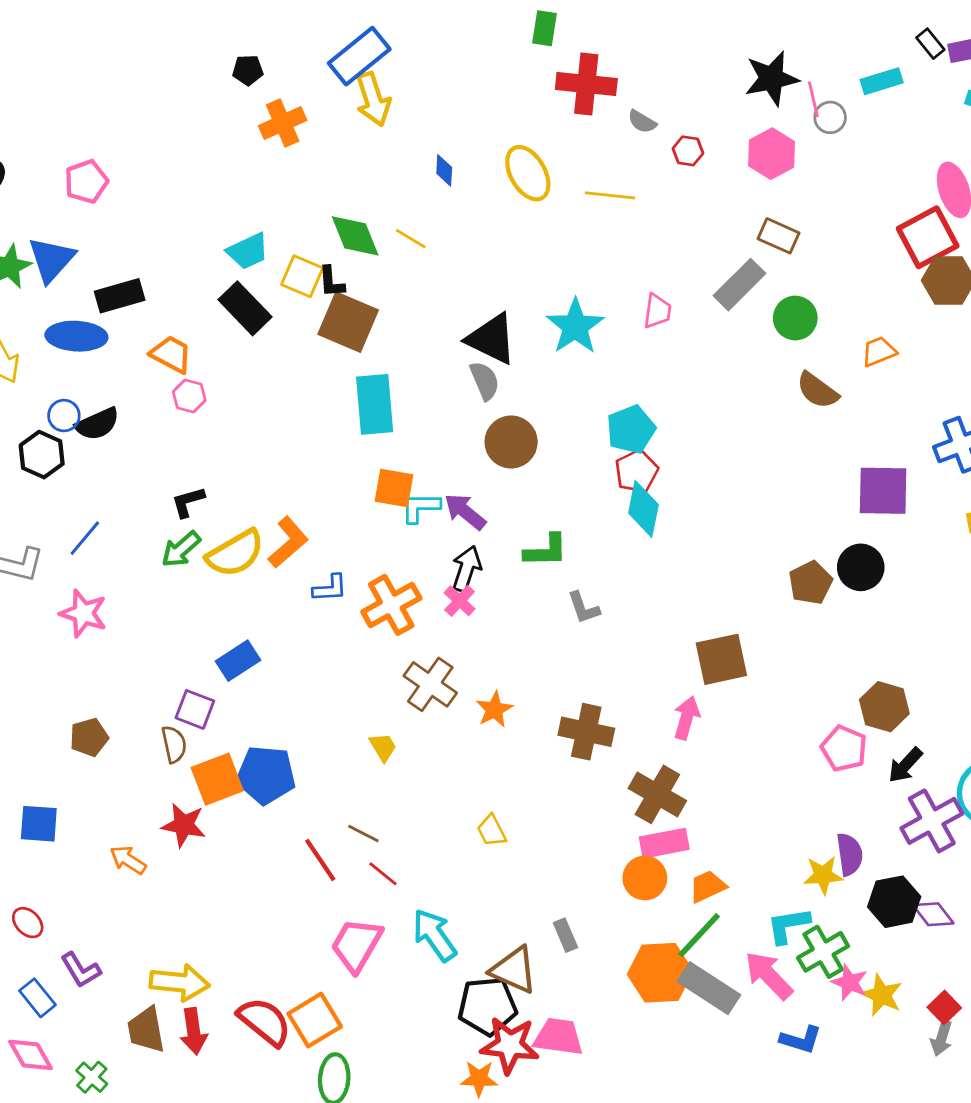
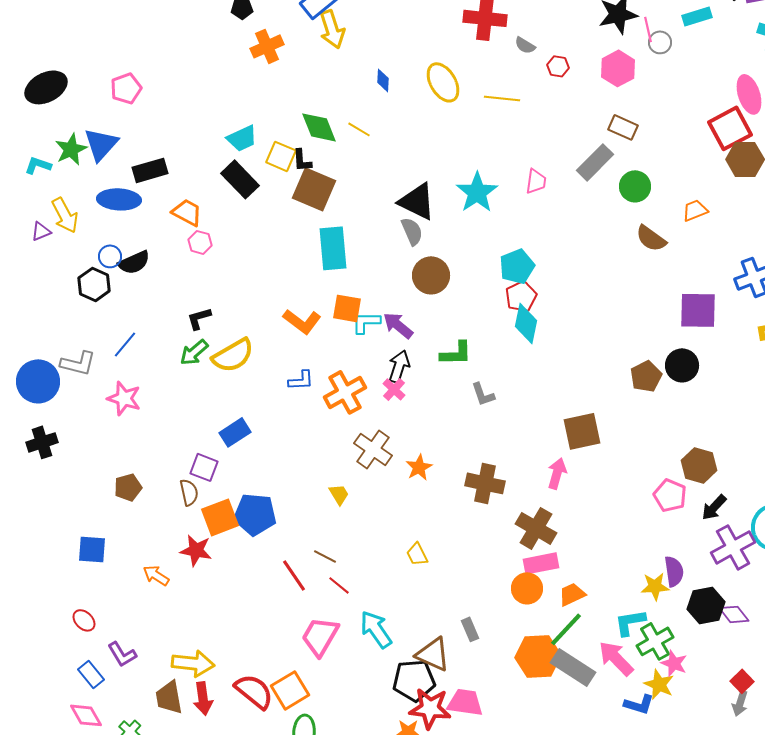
orange L-shape: (288, 542) -> (302, 321), moved, turned 78
yellow star: (882, 995) -> (659, 684), moved

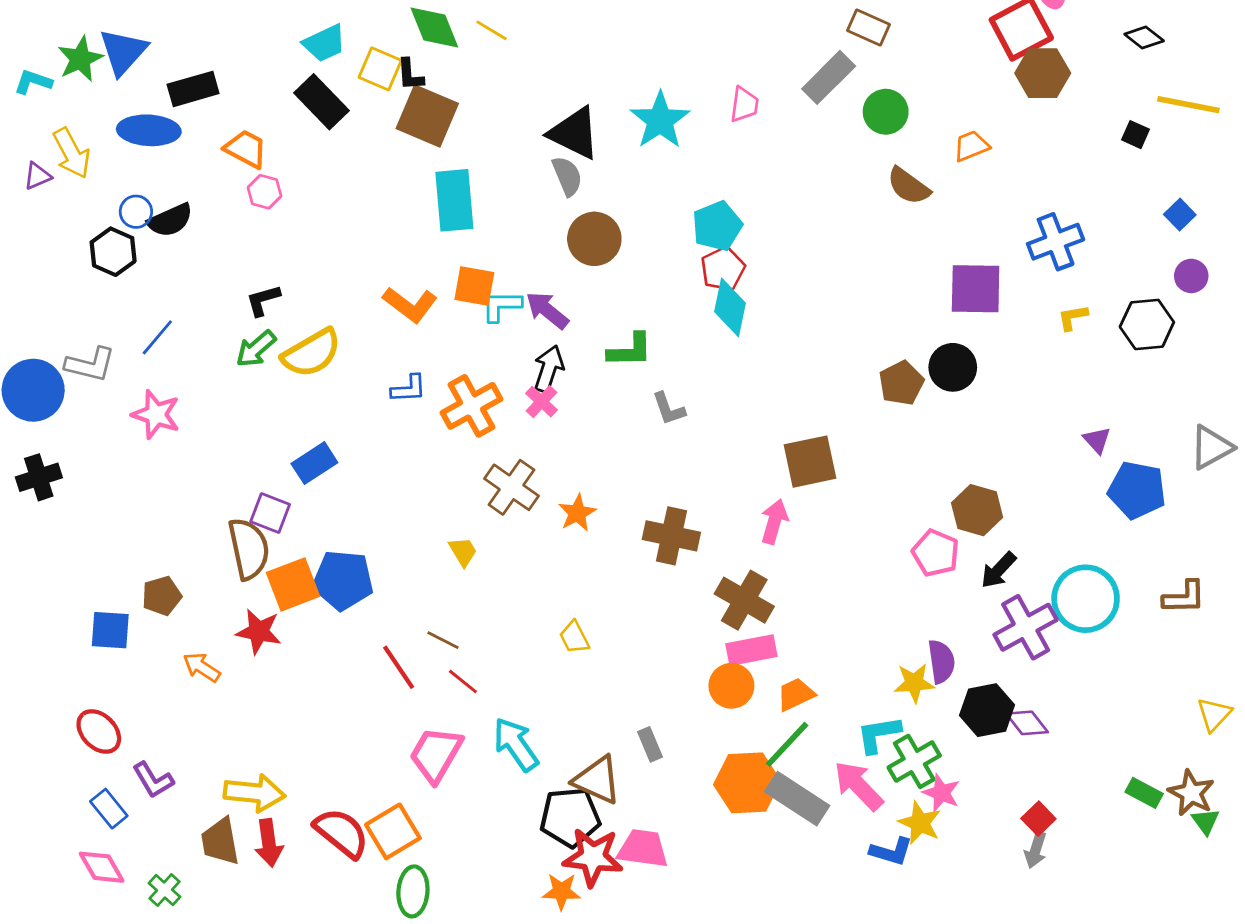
brown pentagon: (128, 487) -> (162, 596), moved
brown semicircle: (189, 492) -> (249, 549), size x1.6
red ellipse: (84, 620) -> (99, 731), size x1.4

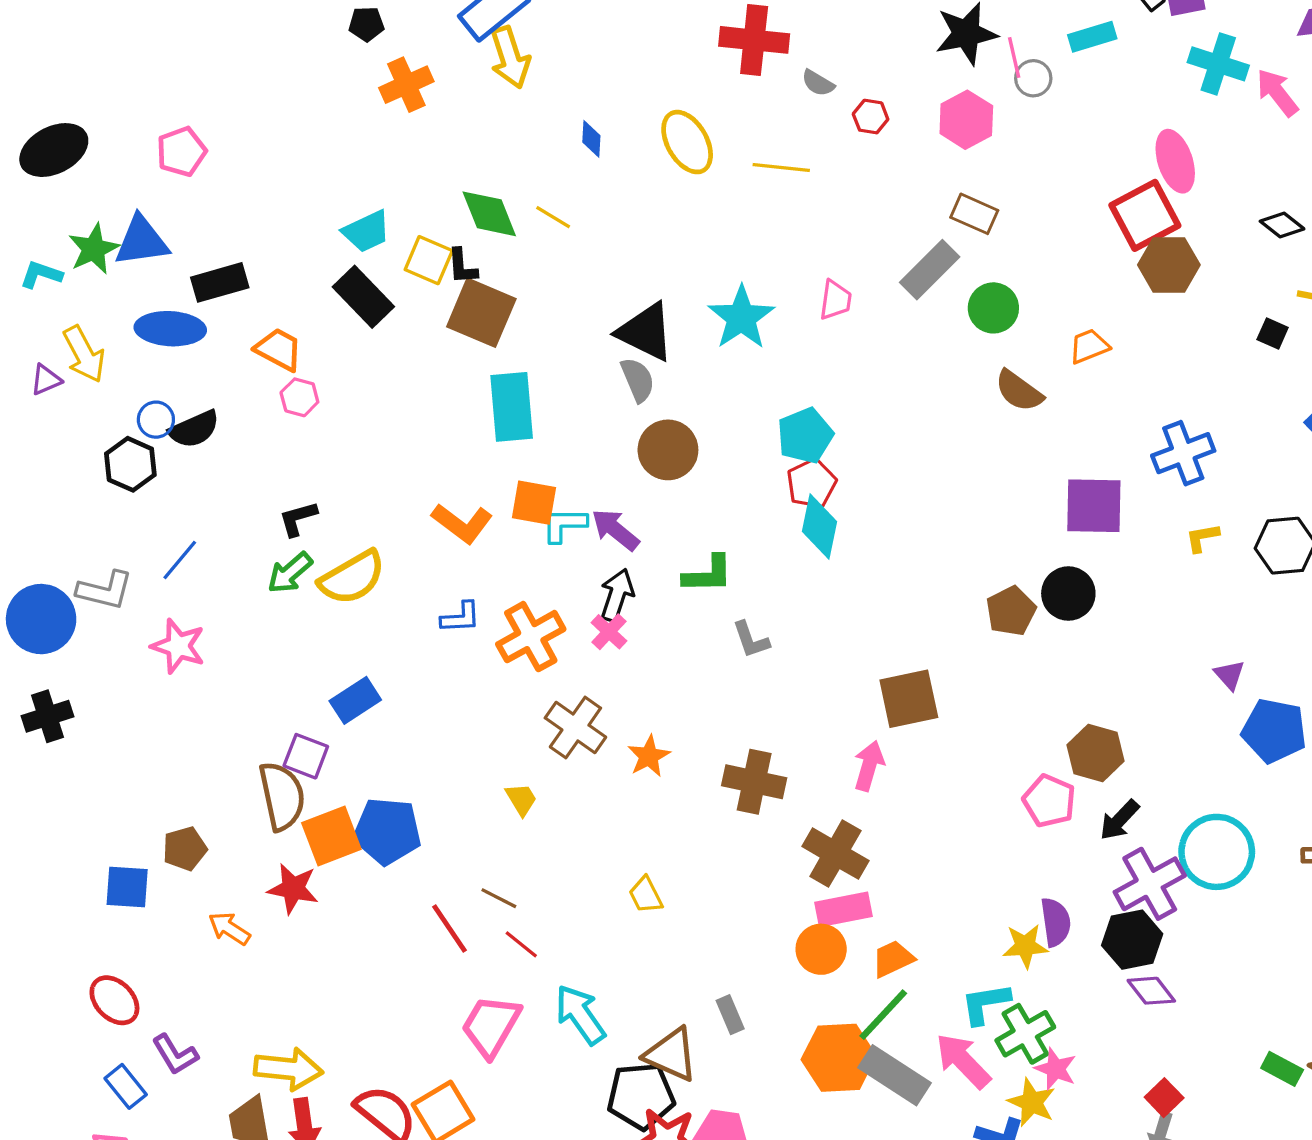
blue triangle: (123, 52) -> (142, 241), turned 40
black hexagon: (987, 710) -> (1132, 940), moved

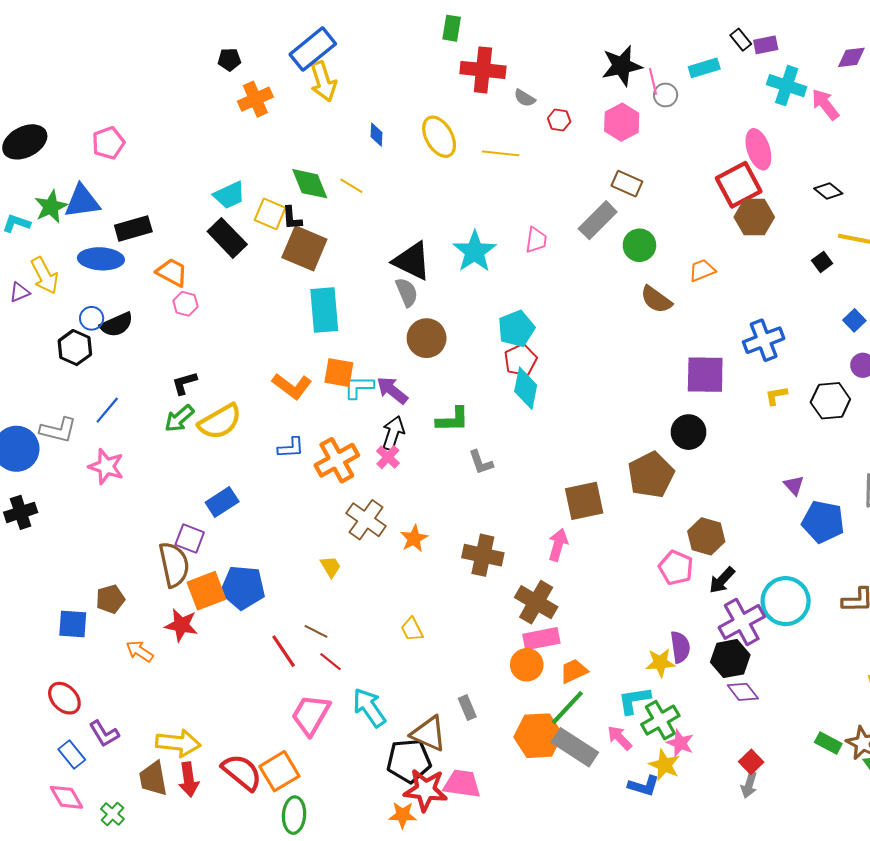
black square: (1273, 333) -> (822, 262), turned 30
brown pentagon: (1011, 611) -> (651, 475), moved, size x1.4
pink arrow: (963, 1061) -> (620, 738), size x0.7

